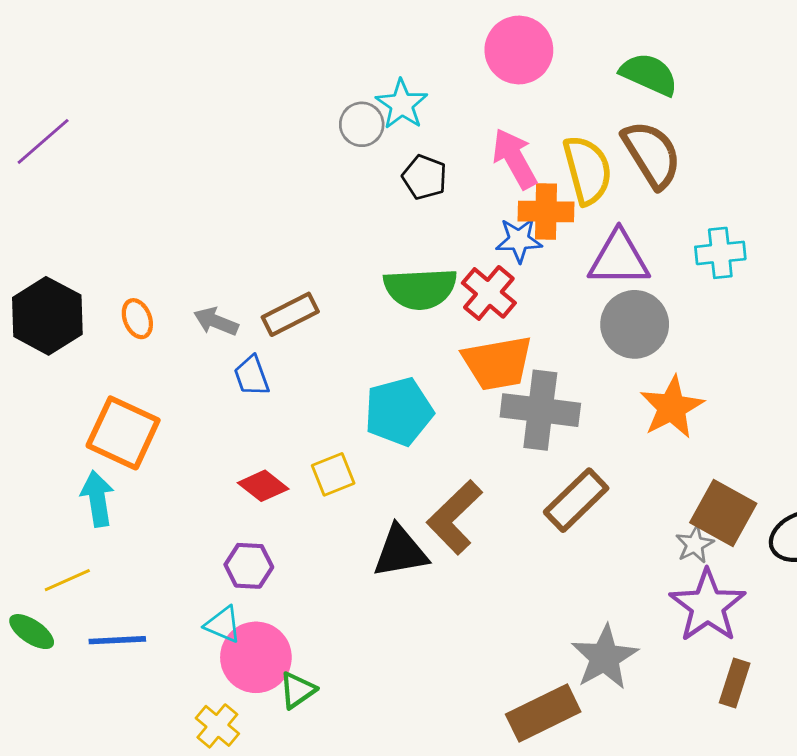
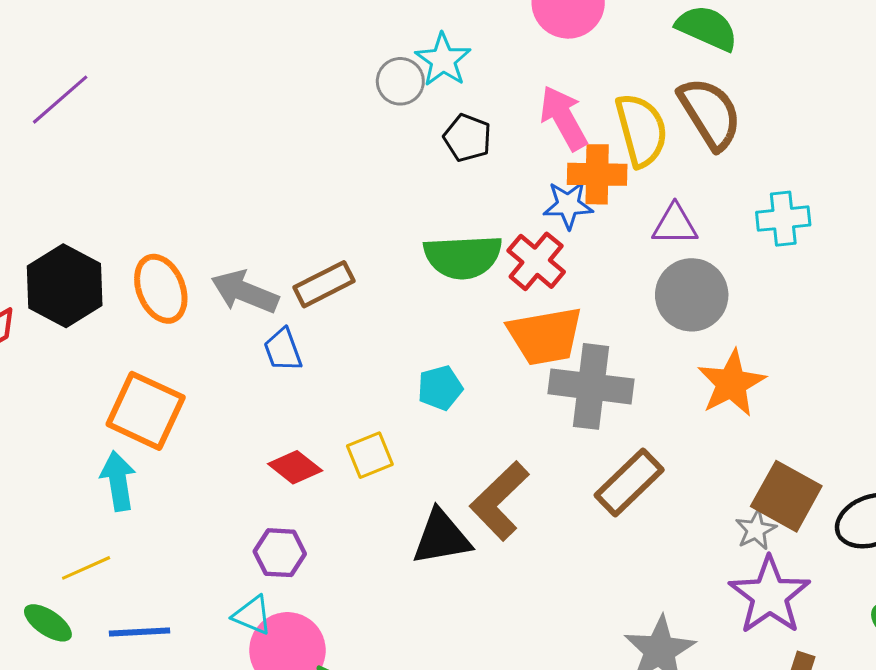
purple triangle: (619, 259) -> (675, 225), size x0.7
orange ellipse: (137, 319) -> (161, 289), size x1.6
gray arrow: (216, 322) -> (245, 292), size x1.4
cyan pentagon: (399, 412) -> (440, 388), size x0.6

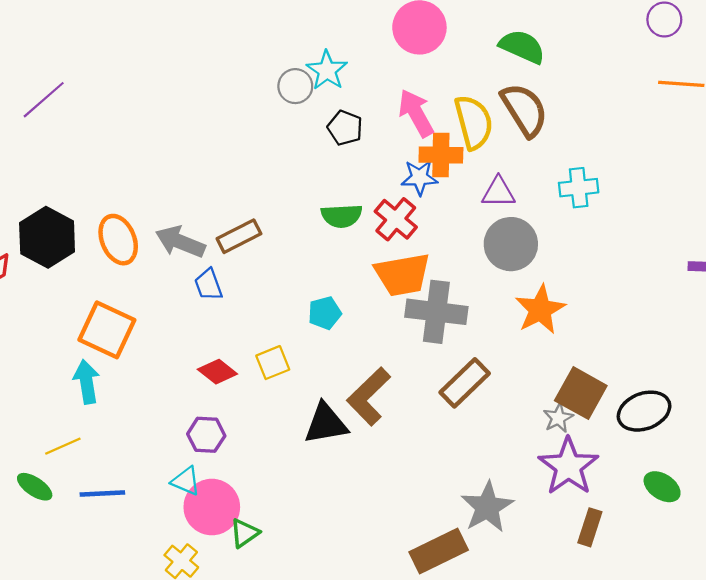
green semicircle: (463, 257) -> (342, 216), size x0.7

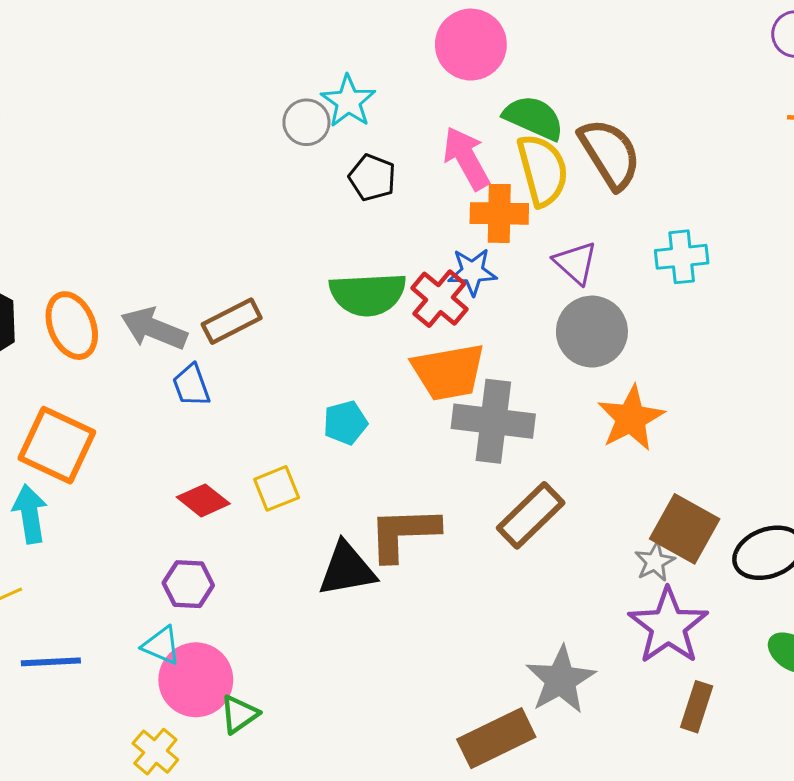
green semicircle: (522, 47) -> (534, 118), moved
blue star: (419, 178) -> (472, 272), moved
purple triangle: (498, 192) -> (576, 263), turned 42
green semicircle: (342, 216) -> (368, 294), size x1.4
brown L-shape: (369, 396) -> (404, 533), turned 42

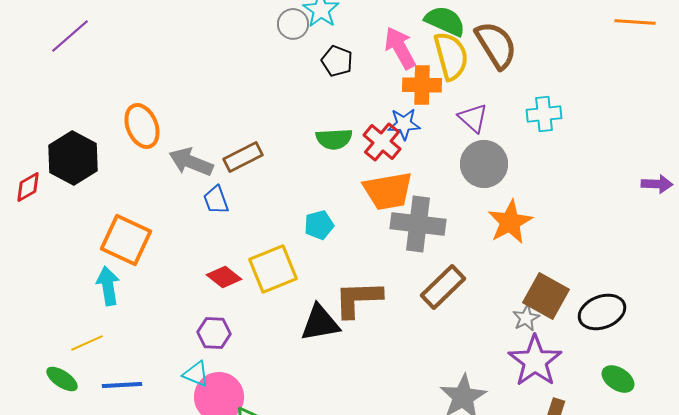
green semicircle: (368, 294) -> (334, 139), size x0.7
orange ellipse: (72, 326) -> (142, 126), moved
yellow square: (277, 488) -> (273, 269), size x1.6

